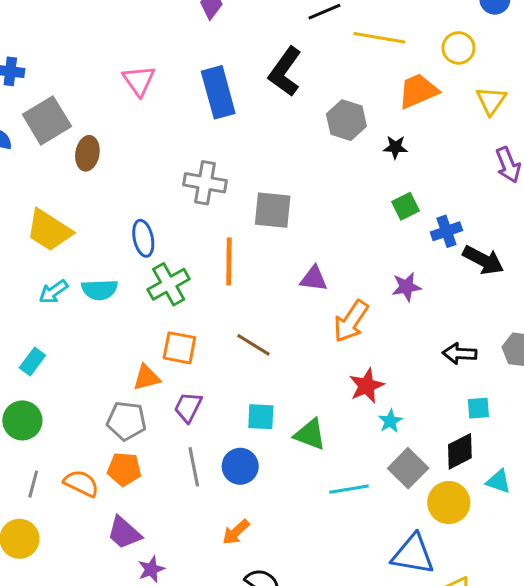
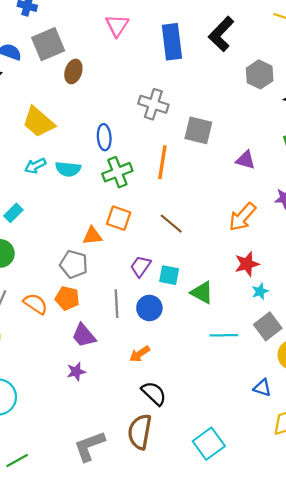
purple triangle: (314, 279) -> (246, 160), moved
purple trapezoid: (188, 407) -> (141, 266), moved
purple trapezoid: (124, 533) -> (84, 335), moved
blue triangle: (413, 554) -> (262, 388), size x0.6

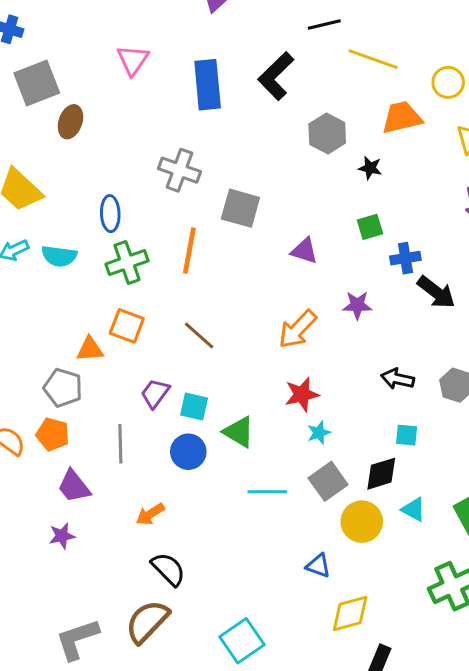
blue circle: (149, 308) -> (188, 452), moved
brown semicircle: (140, 432) -> (147, 621), turned 32

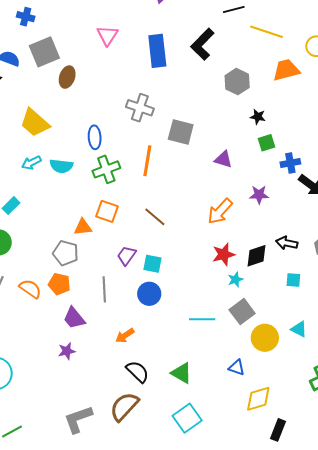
black star: (370, 168) -> (258, 117), moved
green triangle: (239, 432) -> (182, 373), moved
black diamond: (381, 474) -> (257, 256), moved

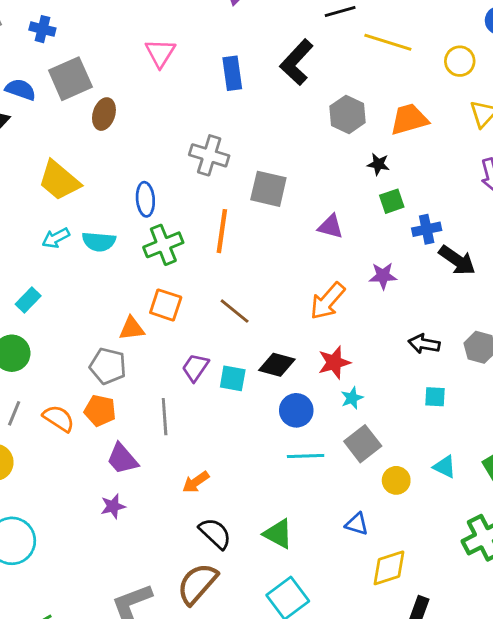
blue rectangle: (157, 51) -> (232, 73), size x0.7
orange trapezoid: (286, 70) -> (409, 119), moved
black diamond: (257, 256) -> (277, 365), moved, turned 35
blue circle: (149, 294) -> (296, 410), moved
yellow circle: (265, 338) -> (396, 480), size x0.7

